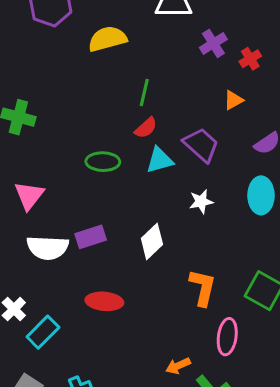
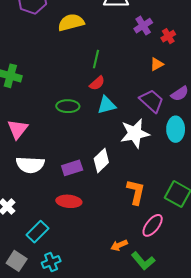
purple trapezoid: (201, 145) -> (152, 101), moved
white star: (201, 202) -> (135, 133), size x1.8
purple rectangle: (91, 237) -> (72, 168), moved
cyan rectangle: (43, 332) -> (38, 232), moved
pink ellipse: (227, 337) -> (153, 225), turned 30

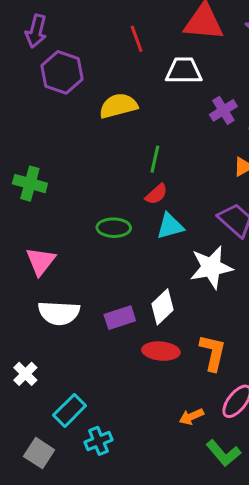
red ellipse: (69, 201) -> (161, 351), moved
orange arrow: (119, 245) -> (191, 417), moved
cyan cross: (51, 262) -> (99, 441), moved

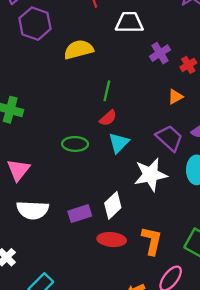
cyan triangle: (170, 226) -> (119, 143), turned -30

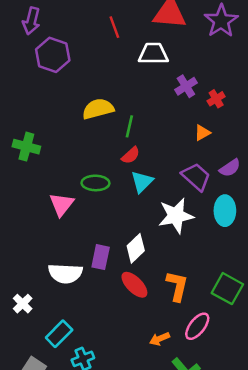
yellow semicircle: (79, 50) -> (98, 109), moved
pink triangle: (18, 170) -> (62, 204), moved
white semicircle: (33, 210) -> (65, 273), moved
purple rectangle: (80, 214) -> (101, 257), turned -60
red ellipse: (112, 240) -> (134, 285), turned 40

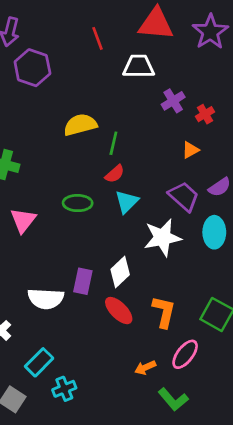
pink triangle: (62, 204) -> (23, 220), moved

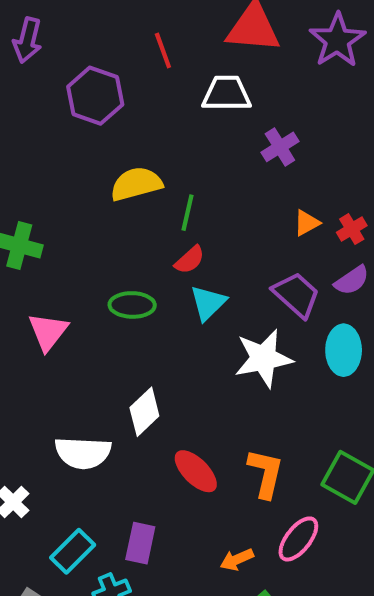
purple hexagon: (32, 68) -> (95, 96), moved
red cross: (205, 114) -> (352, 229), moved
white diamond: (120, 272) -> (144, 412), moved
purple rectangle: (83, 281) -> (140, 543), moved

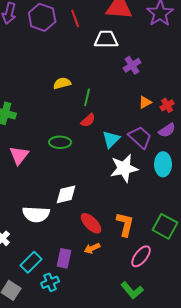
purple hexagon: (95, 96) -> (42, 17), moved
yellow semicircle: (136, 184) -> (62, 83), size x0.7
cyan triangle: (208, 303) -> (111, 139), moved
white diamond: (144, 412) -> (66, 194), turned 30
orange arrow: (237, 559) -> (92, 248), moved

